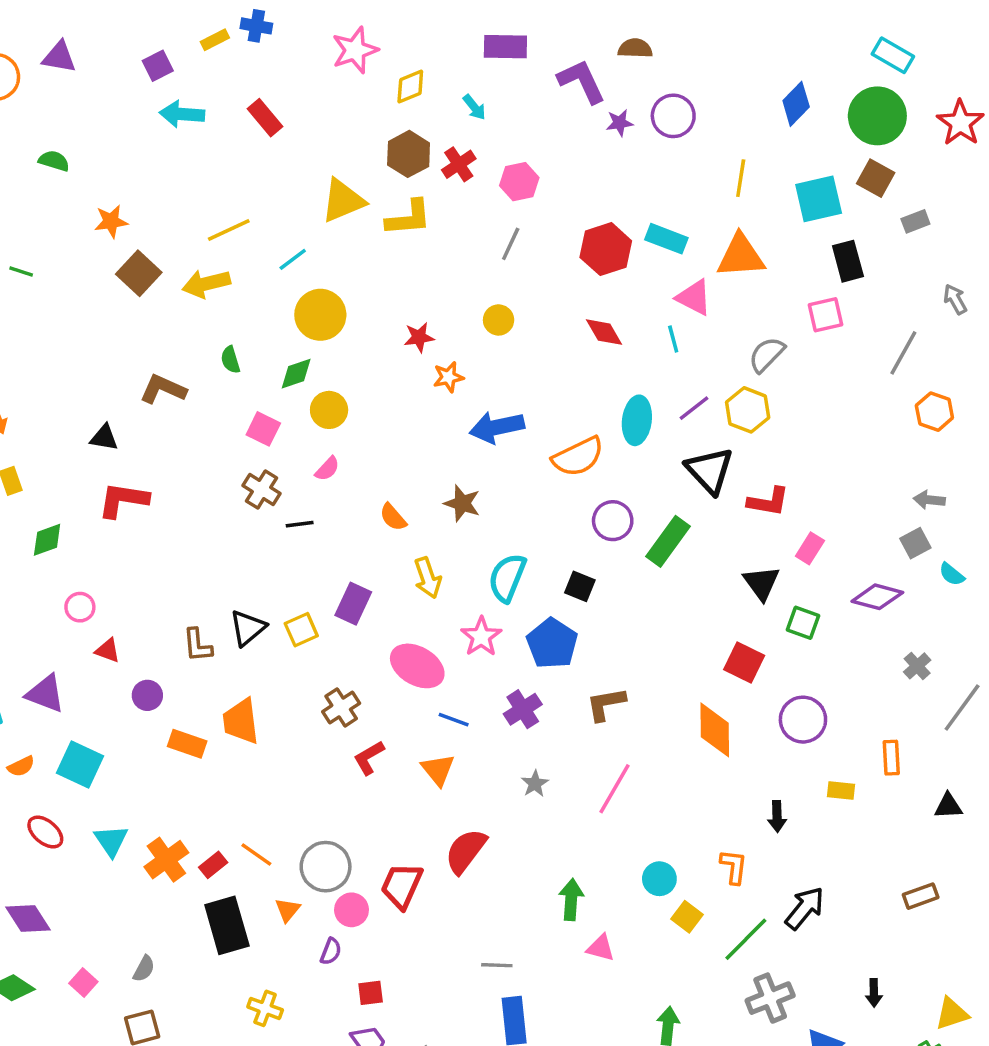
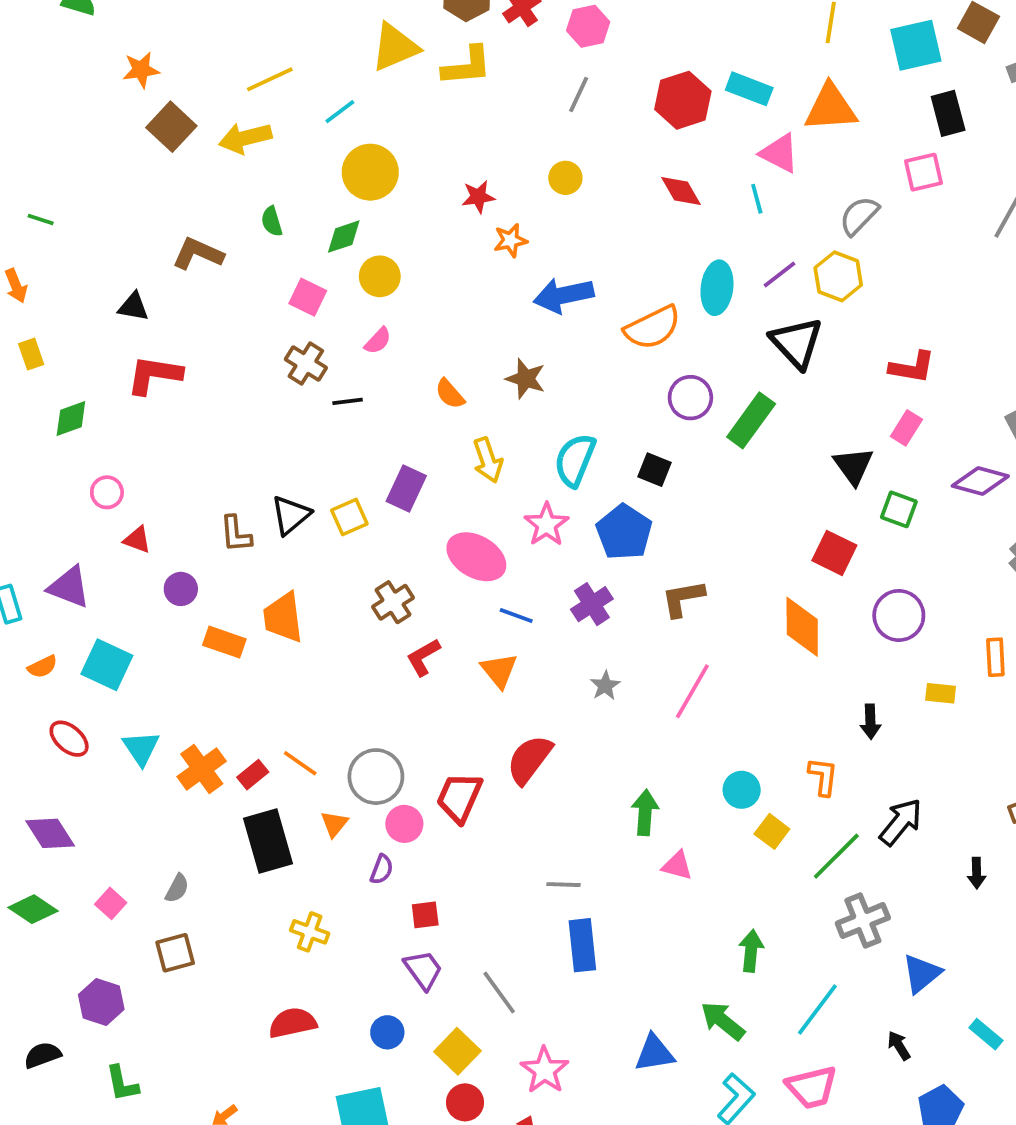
green line: (21, 272) -> (41, 220), moved
red L-shape: (768, 502) -> (912, 367), moved
black arrow: (874, 993) -> (977, 873), moved

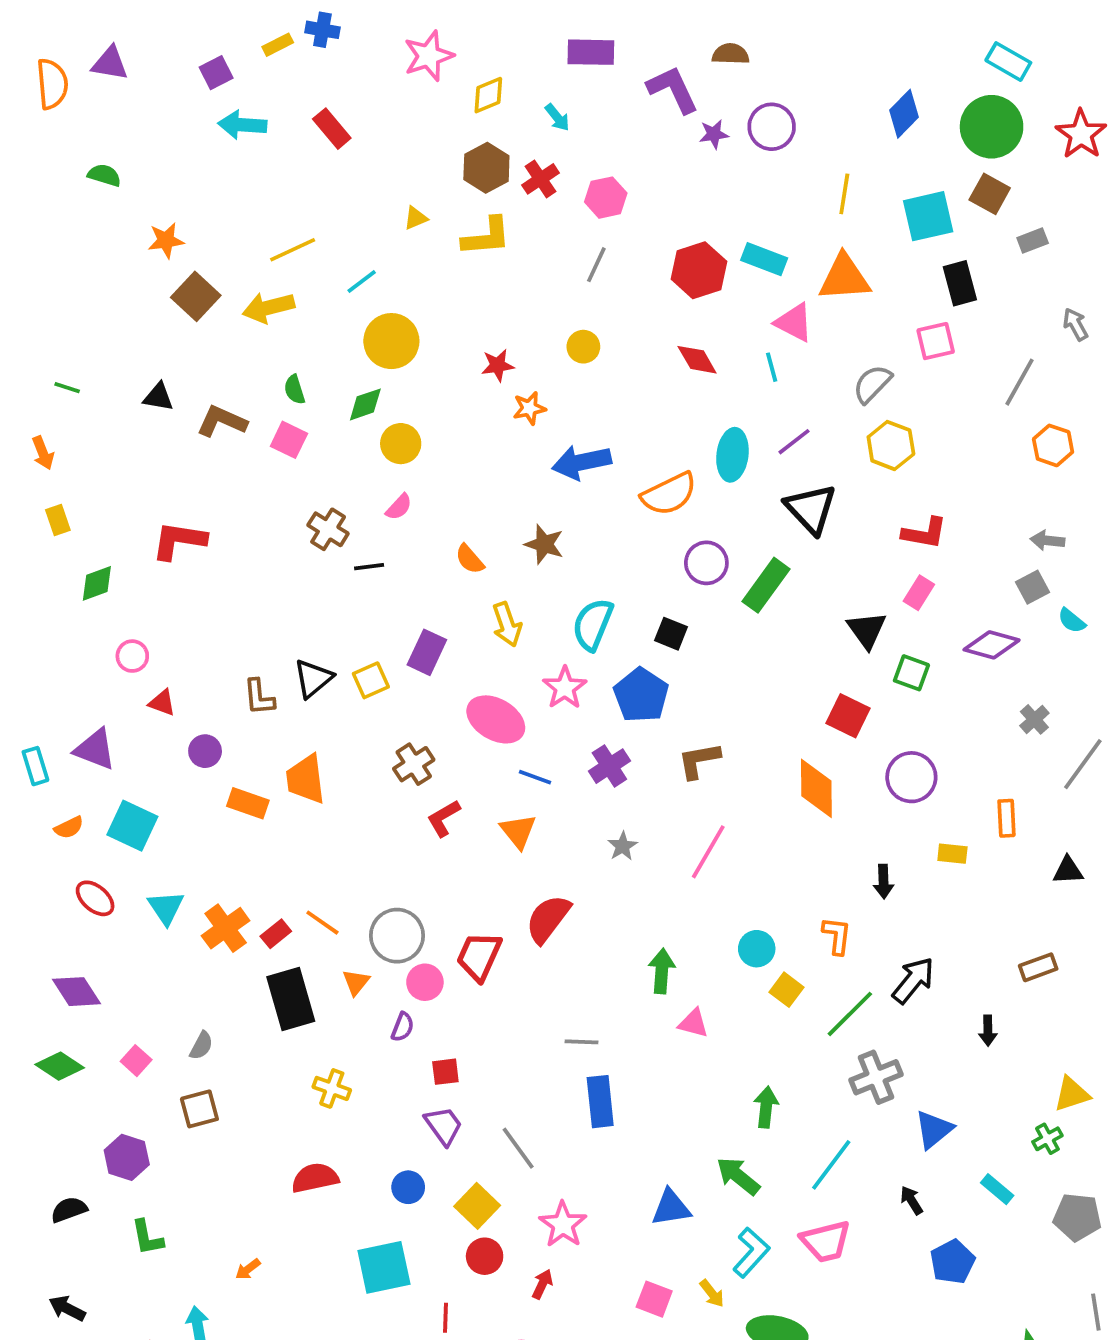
yellow triangle: (395, 47) -> (416, 218), size x0.5
yellow hexagon: (838, 276) -> (891, 445), moved
pink square: (308, 297) -> (289, 440), moved
black triangle: (133, 307) -> (158, 397), moved

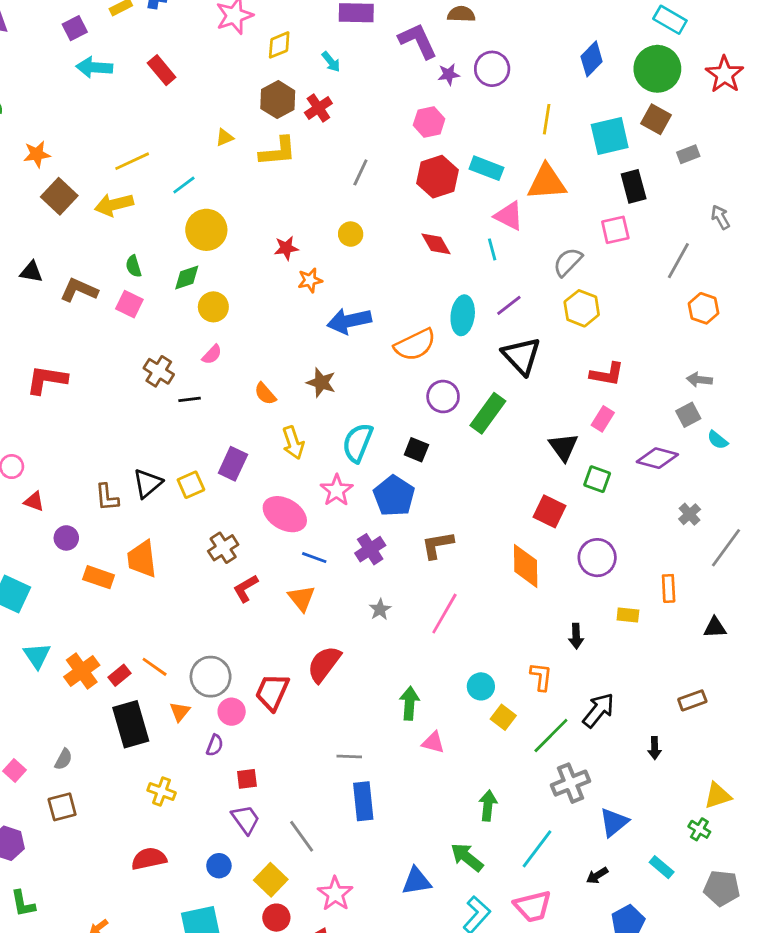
pink hexagon: (606, 198) -> (429, 122), moved
green cross: (1047, 1139) -> (699, 829), turned -30
black arrow: (911, 1200) -> (597, 876), turned -90

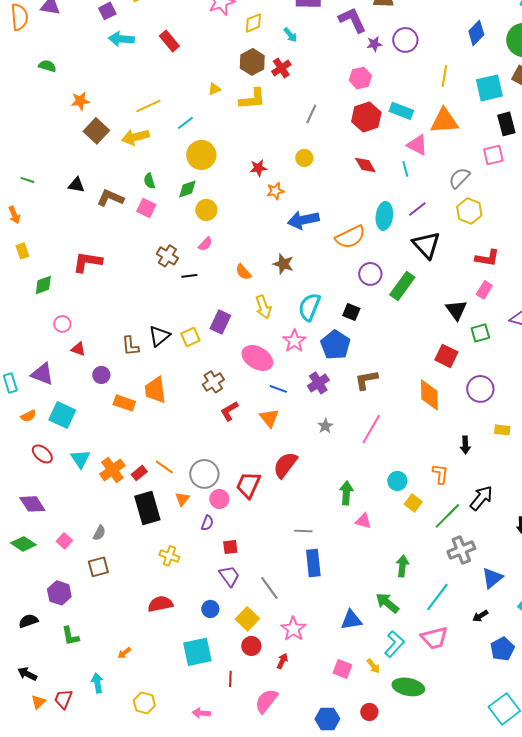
green square: (597, 479) -> (480, 333), turned -36

